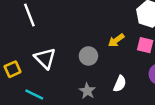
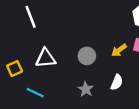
yellow arrow: (116, 40) -> (119, 50), moved
white triangle: (45, 58) -> (46, 58), turned -50

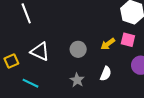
white triangle: (46, 58) -> (40, 51), turned 30

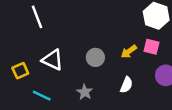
gray star: (77, 80) -> (85, 92), moved

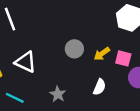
pink square: (151, 47) -> (123, 58), moved
gray circle: (95, 57) -> (74, 49), moved

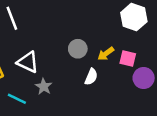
white semicircle: (99, 87) -> (91, 77), moved
gray star: (58, 94) -> (44, 87), moved

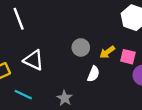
gray star: (44, 87) -> (65, 98), moved

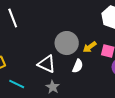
gray circle: (81, 47) -> (67, 43), size x1.5
white triangle: (34, 60) -> (47, 64), moved

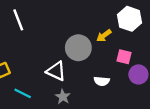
yellow arrow: (90, 47) -> (104, 36), moved
white semicircle: (78, 66) -> (102, 81), moved, turned 72

